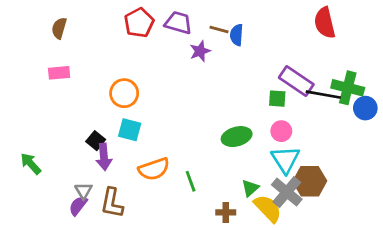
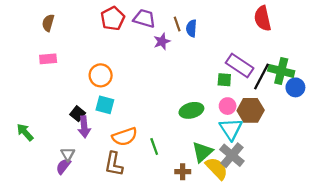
brown line: (219, 29) -> (177, 24), turned 56
black line: (323, 95) -> (261, 76), turned -72
brown hexagon: (310, 181) -> (251, 110), moved
green triangle: (250, 188) -> (202, 152), size x1.5
brown L-shape: (112, 203) -> (114, 164), moved

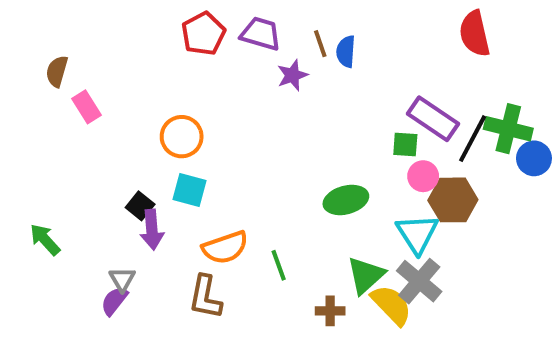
brown semicircle: (48, 23) -> (57, 71), moved
pink rectangle: (48, 59) -> (87, 107), turned 63
pink circle: (228, 106) -> (423, 176), moved

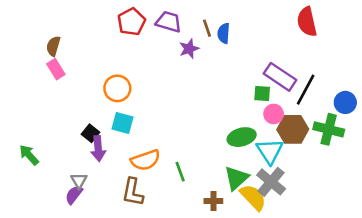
brown semicircle: (57, 71) -> (53, 46), moved
green cross: (508, 129) -> (329, 129), moved
green ellipse: (346, 200) -> (242, 137), moved

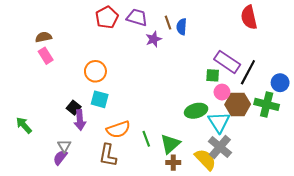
brown semicircle: (53, 46) -> (44, 37), turned 63
green triangle: (236, 178) -> (170, 144), moved

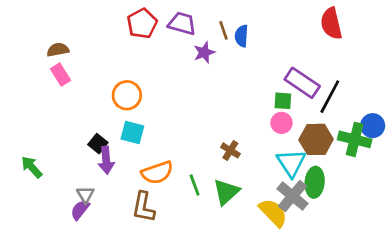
blue circle: (280, 83) -> (373, 126), moved
pink circle: (222, 92) -> (282, 123), moved
green ellipse: (196, 111) -> (315, 182), moved, turned -70
brown cross: (173, 163) -> (230, 150), moved, turned 32

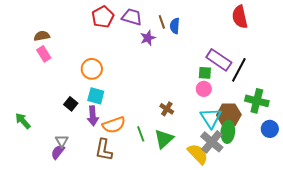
blue circle: (373, 126) -> (270, 129), moved
brown hexagon: (316, 139) -> (229, 115), moved
purple arrow: (106, 160) -> (93, 116), moved

